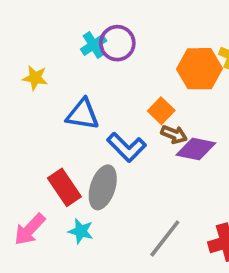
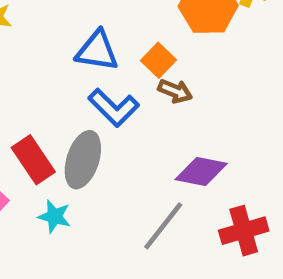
blue triangle: (83, 114) -> (97, 51), moved
purple diamond: (196, 149) -> (201, 171), moved

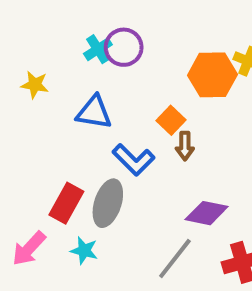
blue triangle: (97, 51) -> (94, 112), moved
brown arrow: (175, 91) -> (185, 146), turned 68
red rectangle: (33, 160) -> (66, 203), turned 63

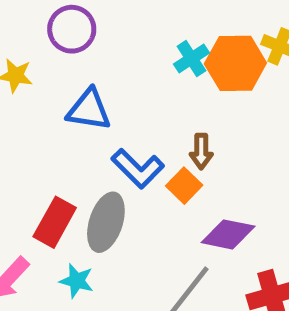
purple circle: (124, 47) -> (72, 29), moved
cyan cross: (98, 49) -> (191, 58), moved
orange square: (171, 120) -> (184, 186), moved

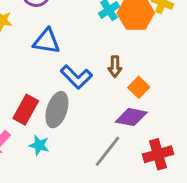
orange square: (184, 186) -> (139, 87), moved

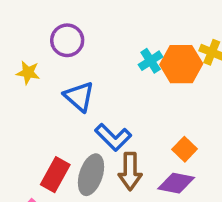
blue triangle: (47, 41) -> (79, 96), turned 32
brown arrow: (115, 66) -> (130, 171), moved, size x1.5

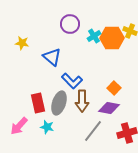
purple circle: (67, 40) -> (70, 24), moved
red rectangle: (55, 175) -> (38, 103), turned -42

